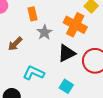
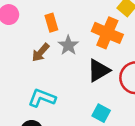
brown arrow: (15, 44) -> (41, 52), moved
cyan L-shape: (34, 73) -> (42, 98), moved

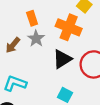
orange rectangle: (51, 23) -> (32, 18), moved

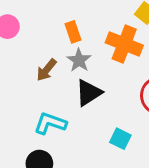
black triangle: (62, 59) -> (89, 93), moved

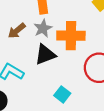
orange cross: (124, 44) -> (71, 36), moved, turned -32

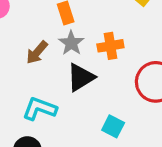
orange cross: (71, 36) -> (110, 46), size x0.7

